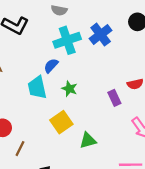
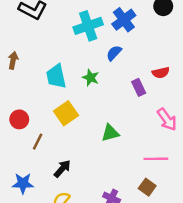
blue semicircle: (51, 66) -> (114, 53), moved
yellow square: (61, 122) -> (66, 113), moved

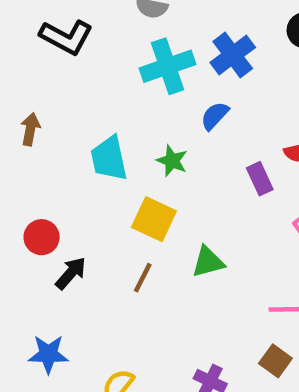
yellow square: (66, 113) -> (154, 219), moved, turned -30
brown line: (38, 142) -> (143, 278), moved
black arrow: (62, 169) -> (71, 273), moved

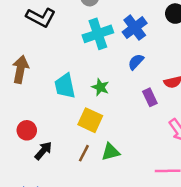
blue semicircle: (215, 116) -> (136, 62), moved
brown arrow: (30, 129) -> (20, 69), size x1.5
green triangle: (208, 262) -> (111, 152), moved

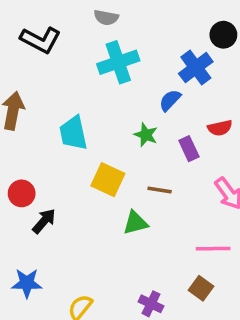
blue cross: (135, 28) -> (196, 68), moved
green star: (100, 87) -> (146, 135), moved
brown line: (84, 153) -> (160, 190), moved, turned 72

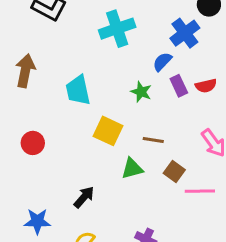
purple rectangle: (189, 149) -> (179, 86), moved
black arrow: (44, 221) -> (84, 197), moved
brown square: (201, 288) -> (174, 172), moved

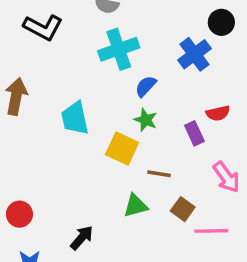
blue semicircle: (162, 62) -> (146, 86), moved
purple rectangle: (179, 86) -> (194, 133), moved
yellow square: (108, 131) -> (122, 149), moved
red circle: (33, 143) -> (19, 214), moved

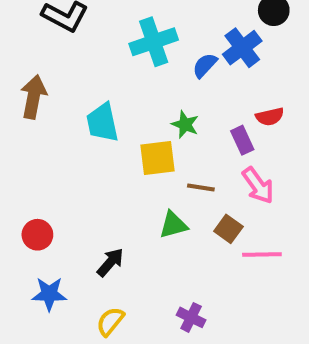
blue semicircle: (146, 86) -> (205, 65), moved
yellow square: (122, 149) -> (158, 158), turned -32
pink arrow: (226, 177) -> (258, 186), moved

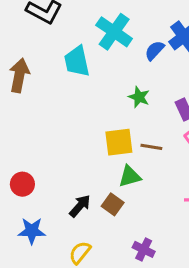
cyan cross: (154, 42) -> (114, 32), turned -36
cyan trapezoid: (102, 122) -> (77, 61), moved
yellow square: (158, 158) -> (119, 142), moved
brown square: (228, 229) -> (113, 204), moved

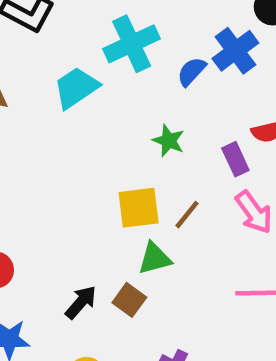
cyan cross: (114, 32) -> (132, 44), turned 30
cyan trapezoid: (77, 61) -> (76, 88), turned 68
brown line: (151, 147) -> (187, 215), turned -60

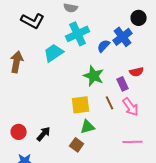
green star: (169, 141) -> (94, 76), size x1.5
brown line: (187, 215) -> (110, 103), moved, turned -64
black arrow: (81, 302) -> (44, 134), moved

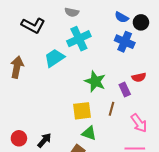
blue cross: (123, 37) -> (125, 42), turned -30
blue semicircle: (104, 46) -> (122, 17), moved, turned -104
brown line: (110, 103) -> (111, 109), turned 40
pink arrow: (131, 107) -> (139, 123), moved
green triangle: (88, 127) -> (89, 133), turned 35

